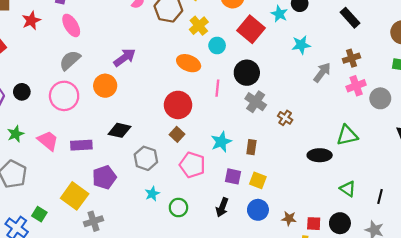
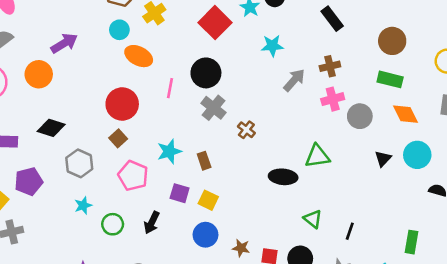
cyan circle: (217, 45) -> (119, 30), moved
brown rectangle: (251, 147) -> (204, 161), turned -32
black arrow: (222, 207) -> (152, 223), moved

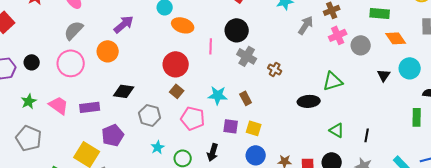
cyan star: (169, 151) -> (218, 95), turned 30
green rectangle: (412, 242) -> (417, 117), moved

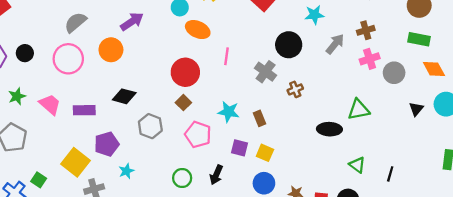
black circle: (237, 30) -> (289, 45), moved
brown cross: (275, 69) -> (295, 89), turned 32
cyan star: (158, 147) -> (126, 171), moved

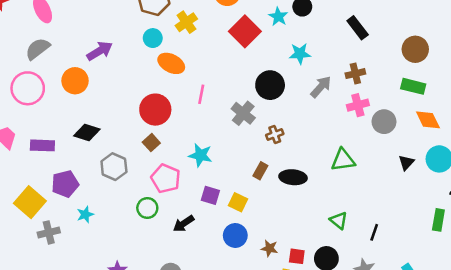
brown rectangle: (259, 118) -> (260, 171), moved, turned 48
black ellipse: (329, 129) -> (293, 177), moved
black arrow: (216, 175) -> (184, 224), turned 30
green circle: (182, 178) -> (147, 208), moved

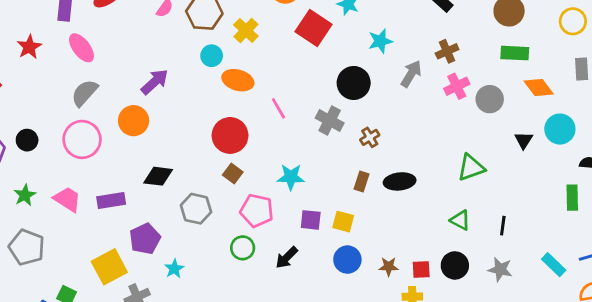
pink line: (201, 94) -> (278, 108), turned -30
green triangle: (343, 160) -> (471, 168), moved
yellow square: (30, 202) -> (109, 267), turned 32

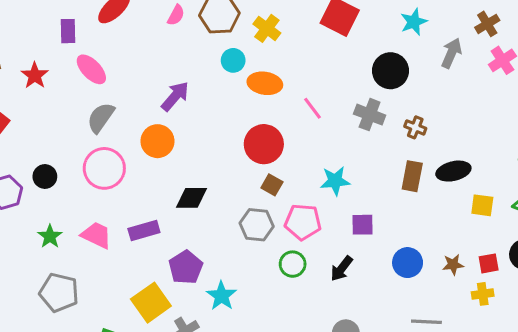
brown cross: (370, 137) -> (415, 127), turned -30
brown rectangle: (361, 181) -> (412, 176), size x1.4
gray hexagon: (196, 209) -> (257, 225), moved
yellow square: (343, 222) -> (482, 205), moved
cyan star: (174, 269) -> (221, 296), size x1.4

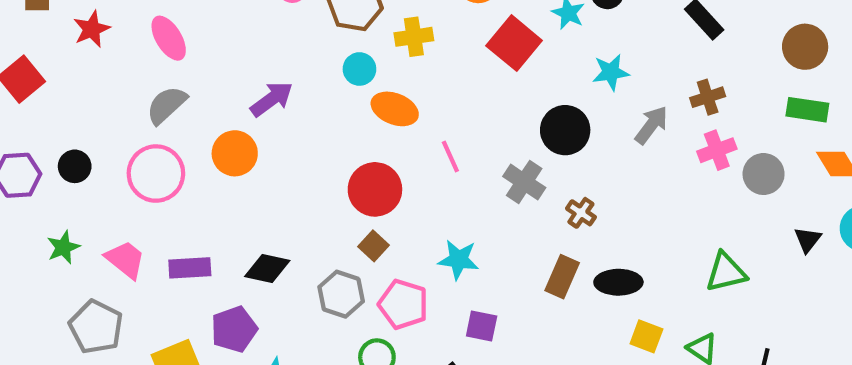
yellow cross: (267, 28) -> (414, 37), turned 32
black diamond: (192, 198) -> (267, 269), moved
gray pentagon: (59, 293) -> (96, 327), moved

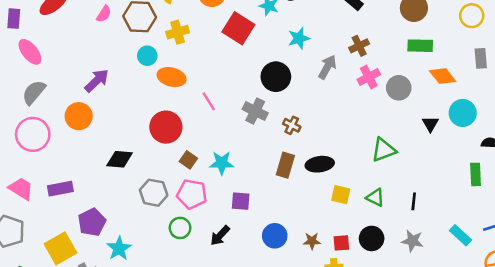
brown square: (373, 246) -> (188, 160), moved
black diamond: (267, 269) -> (120, 159), moved

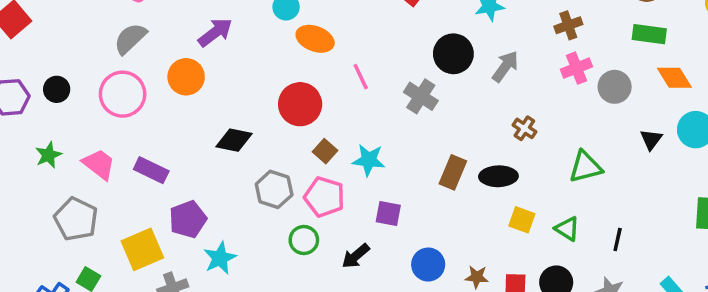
gray arrow: (327, 67) -> (505, 66), moved
brown cross: (292, 125) -> (524, 128), moved
purple rectangle: (60, 189) -> (151, 170), turned 30

